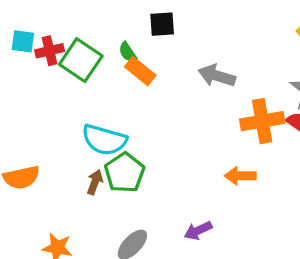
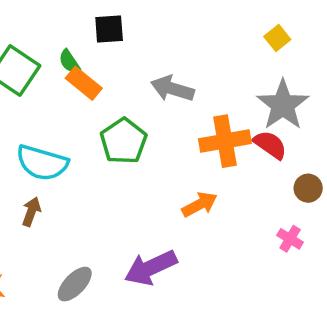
green pentagon: (125, 173) -> (124, 141), moved
orange arrow: (240, 176) -> (200, 204), turned 152
purple arrow: (198, 231) -> (151, 268), size x1.6

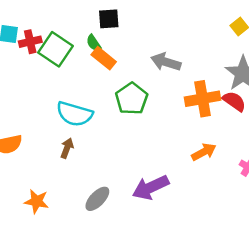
black square: (109, 29) -> (109, 19), moved
orange arrow: (200, 204) -> (204, 152), moved

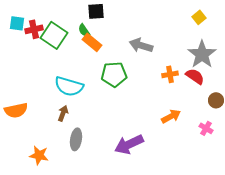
green pentagon: (132, 99) -> (114, 74), turned 30
orange cross: (203, 99) -> (170, 74), size x0.6
gray ellipse: (97, 199) -> (76, 139), moved, turned -35

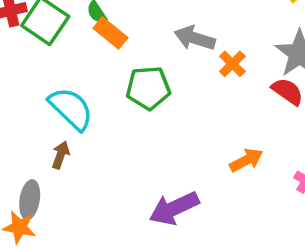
orange cross: (170, 74) -> (232, 64), moved, turned -35
cyan semicircle: (69, 86) -> (71, 109), turned -152
gray ellipse: (76, 139) -> (30, 200), moved

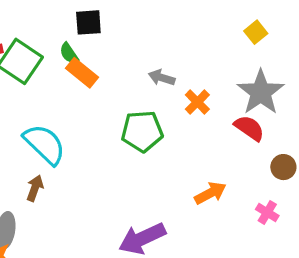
gray arrow: (195, 38) -> (162, 78), size x0.7
green pentagon: (148, 88) -> (142, 131), moved

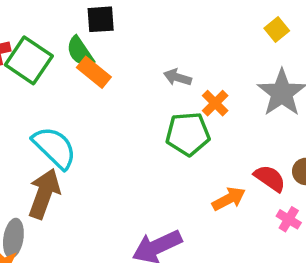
green semicircle: (69, 53) -> (80, 52), size x1.4
red semicircle: (249, 128) -> (270, 178), moved
green pentagon: (142, 131) -> (188, 134), moved
brown arrow: (35, 188) -> (44, 194), size x1.8

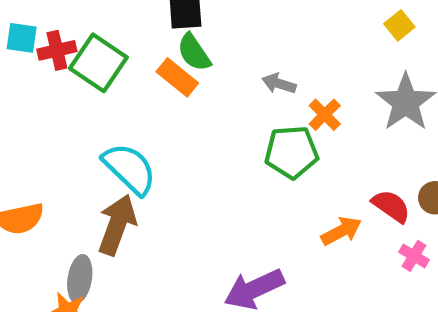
green semicircle: (80, 52) -> (194, 52), moved

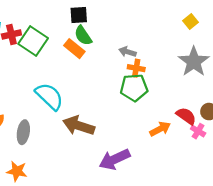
orange cross: (325, 115) -> (136, 68), moved, turned -35
brown arrow: (117, 225) -> (79, 126), moved, turned -92
pink cross: (414, 256) -> (198, 131), moved
gray ellipse: (80, 279) -> (23, 132), moved

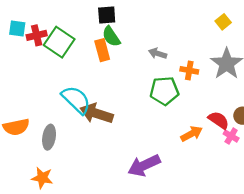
orange rectangle: (74, 49) -> (102, 50), turned 36
orange cross: (136, 68) -> (189, 70), moved
brown arrow: (79, 126) -> (97, 113), moved

